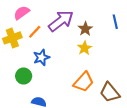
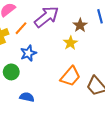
brown star: (85, 29) -> (80, 25), moved

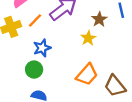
green circle: (11, 72) -> (34, 70), moved

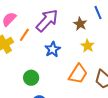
yellow star: (88, 38) -> (88, 46), moved
blue star: (42, 48) -> (53, 49), moved

